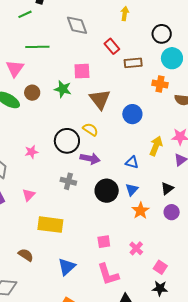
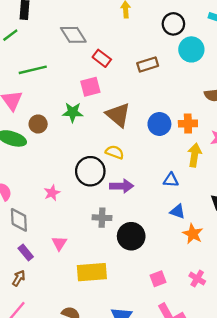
red rectangle: (112, 46) -> (102, 58), moved
orange cross: (160, 84) -> (188, 124), moved
blue triangle: (132, 190) -> (178, 211), turned -40
black circle: (107, 191) -> (131, 236), moved

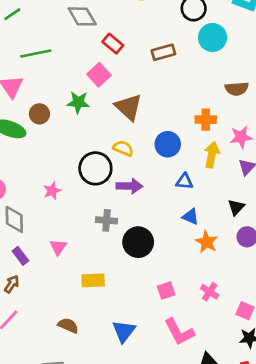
pink square: (90, 87) -> (99, 75), turned -30
blue circle: (159, 124) -> (168, 144), moved
yellow rectangle: (92, 272) -> (93, 280), size x0.7

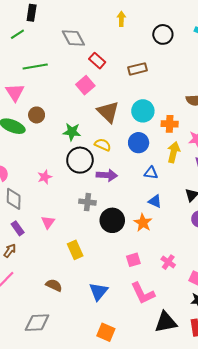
cyan circle: (213, 37) -> (143, 111), moved
green star: (78, 102) -> (72, 132), moved
orange star: (207, 242) -> (143, 223), moved
yellow rectangle: (93, 280) -> (75, 250), turned 66

